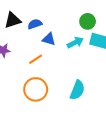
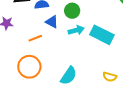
green circle: (88, 21) -> (72, 11), moved

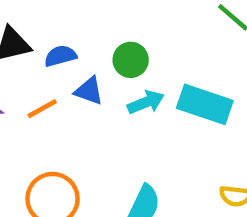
orange line: (35, 38) -> (42, 109), moved

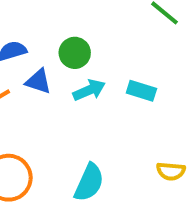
cyan rectangle: (205, 104) -> (141, 91), size x0.6

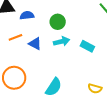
blue triangle: (38, 81) -> (35, 44), moved

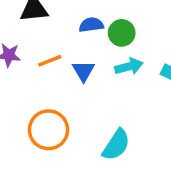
blue semicircle: (27, 15) -> (91, 25), moved
blue triangle: (35, 44) -> (83, 71), turned 32

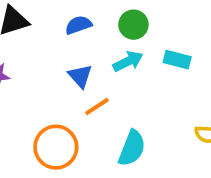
green circle: (122, 33) -> (133, 25), moved
orange line: (50, 61) -> (97, 106), moved

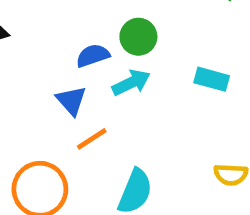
blue semicircle: (78, 25) -> (93, 56), moved
cyan rectangle: (177, 60) -> (212, 79), moved

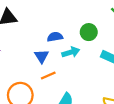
green circle: (138, 37) -> (89, 32), moved

